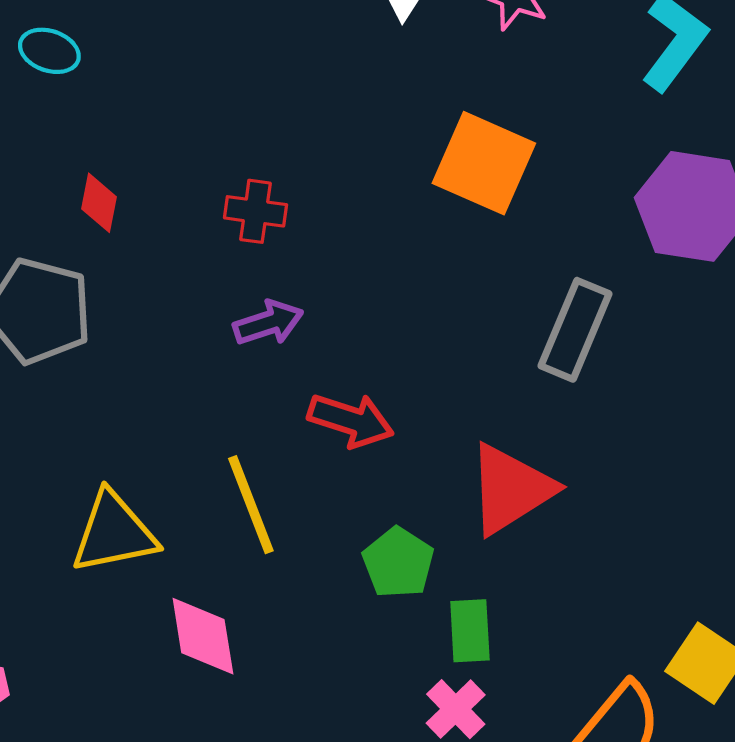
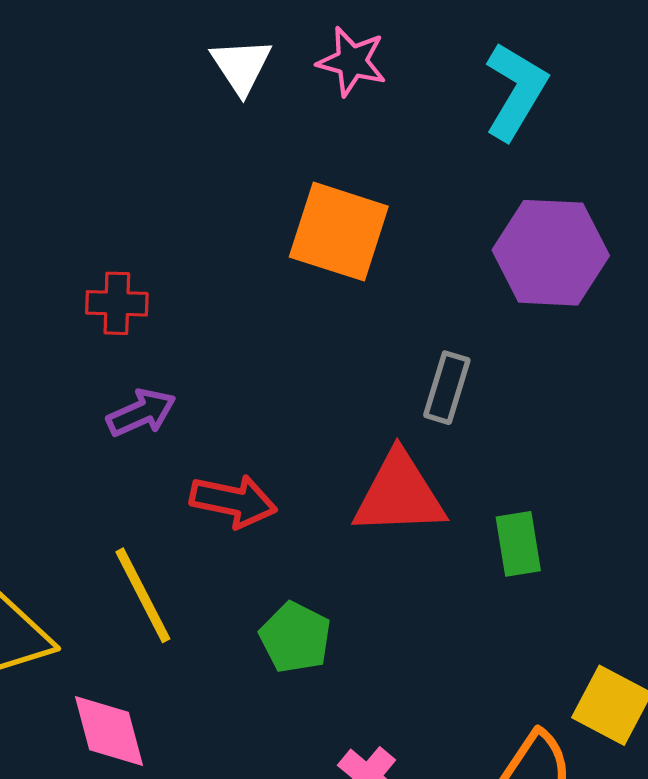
gray rectangle: (575, 330) -> (447, 388), size x0.7
red triangle: (511, 489) -> (399, 494), moved, turned 36
green rectangle: (470, 631) -> (518, 544), moved

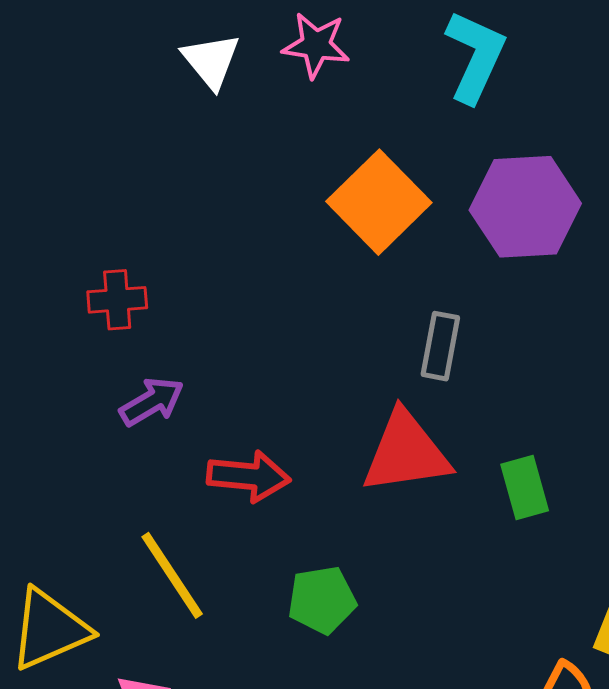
orange square: (339, 232) -> (379, 202), moved, turned 34
green pentagon: (295, 638) -> (322, 600), turned -30

